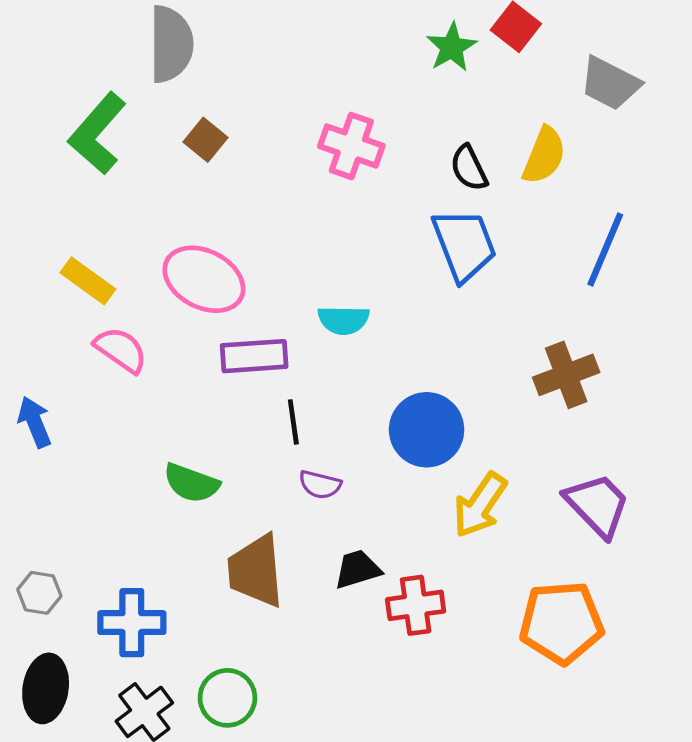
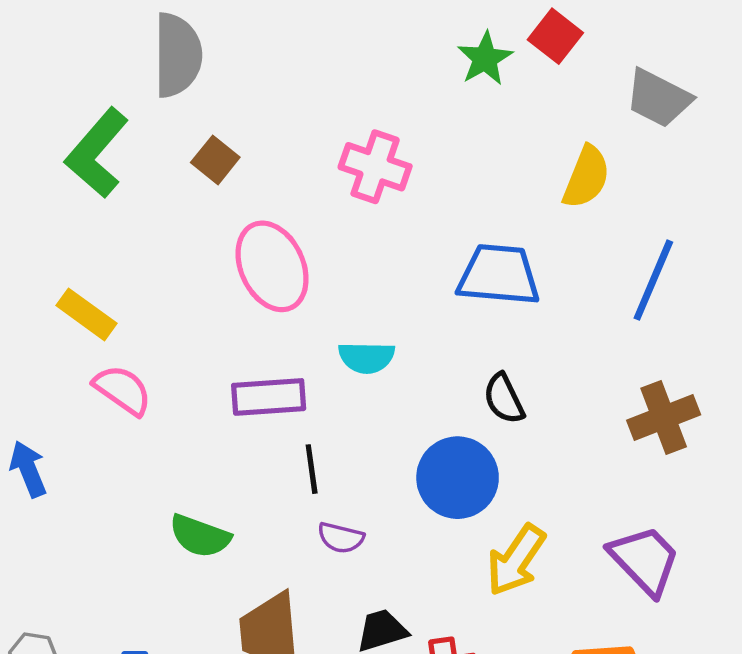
black semicircle: (469, 168) -> (504, 399), moved
blue trapezoid: (464, 245) -> (499, 275), turned -64
pink ellipse: (204, 279) -> (272, 266), moved, turned 38
brown cross: (566, 375) -> (664, 418), moved

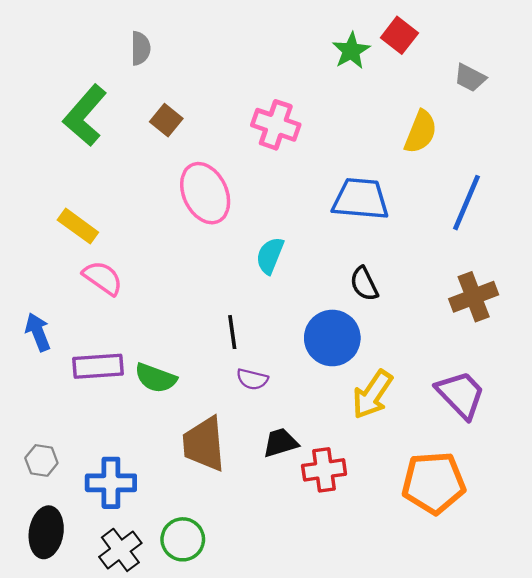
gray semicircle: (178, 55) -> (140, 48), size x0.6
gray trapezoid: (658, 98) -> (470, 78), size x0.7
cyan semicircle: (367, 357) -> (270, 256), turned 111
purple rectangle: (269, 397) -> (98, 366), moved

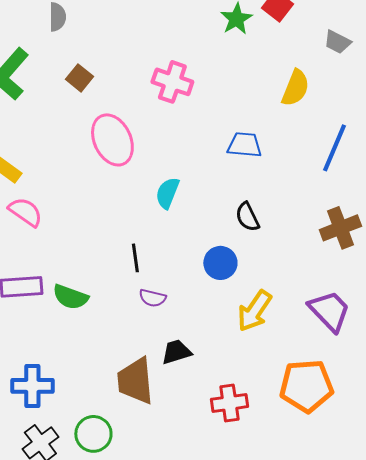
blue trapezoid: (361, 199) -> (244, 145), size x0.7
blue circle: (332, 338) -> (220, 263), size x0.7
brown trapezoid: (204, 444) -> (135, 381), moved
red cross: (324, 470) -> (229, 403), moved

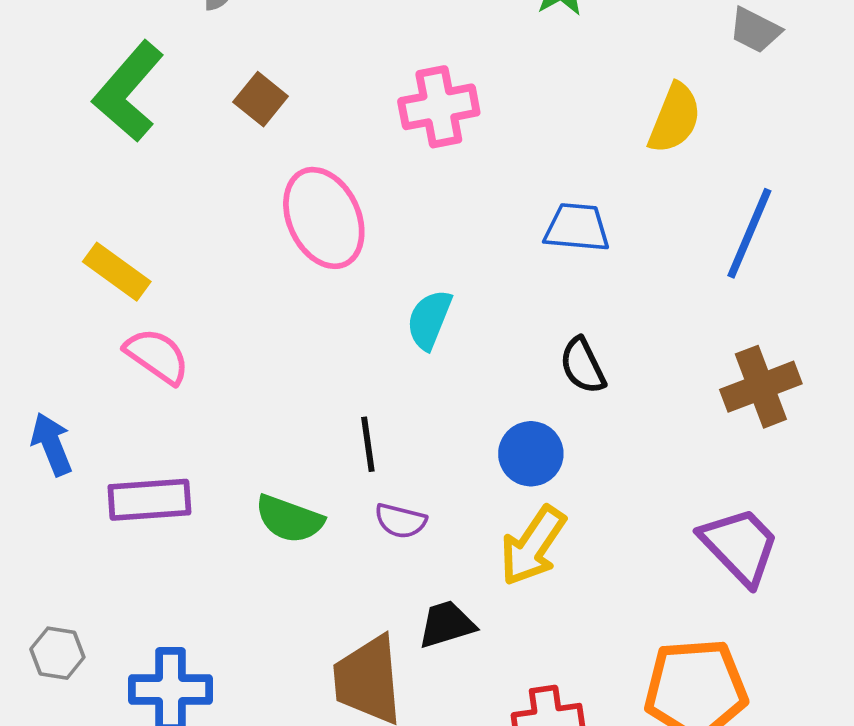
pink cross: (172, 82) -> (439, 107), turned -30
green semicircle: (70, 297) -> (289, 519), moved
yellow arrow: (254, 311) -> (533, 546), moved

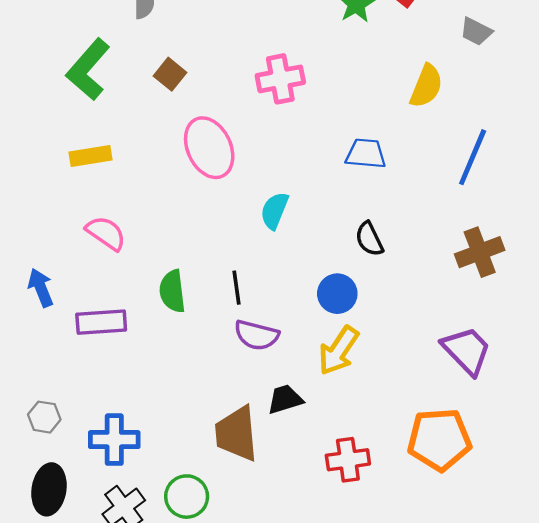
yellow rectangle: (117, 272) -> (91, 156), moved, turned -45
green semicircle: (289, 519) -> (172, 291), moved, turned 63
purple semicircle: (401, 521) -> (257, 335), size x1.4

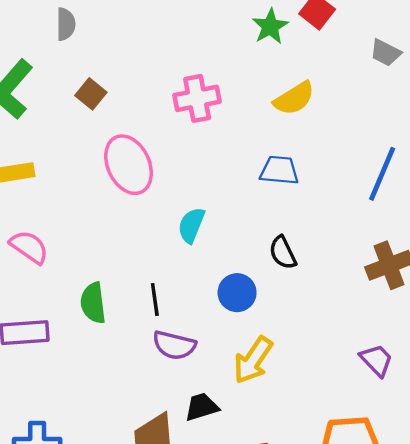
yellow semicircle: (426, 86) -> (294, 98), moved, turned 36
blue circle: (337, 294) -> (237, 293), moved
purple trapezoid: (467, 351) -> (376, 360), size x0.7

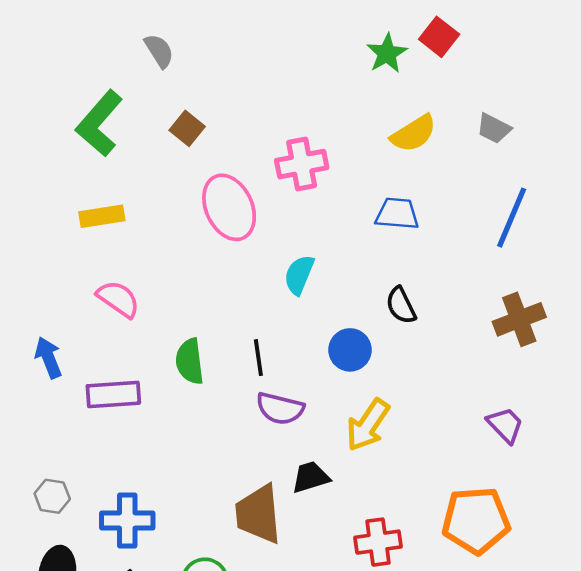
gray semicircle: (66, 24) -> (159, 51), turned -32
gray trapezoid: (386, 53) -> (494, 128), moved
pink cross: (197, 98) -> (302, 164), moved

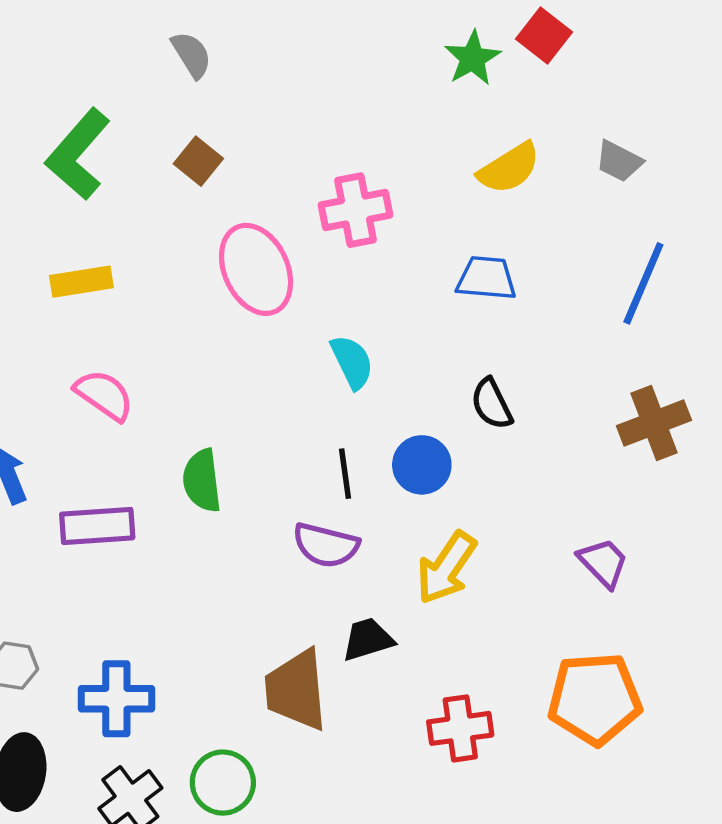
gray semicircle: (159, 51) -> (191, 55), moved
cyan semicircle: (299, 275) -> (352, 362), turned 132
black line: (258, 358) -> (345, 474), moved
purple trapezoid: (505, 425) -> (603, 563), moved

